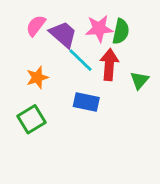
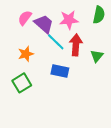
green semicircle: (121, 31) -> (99, 15), moved

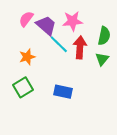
green semicircle: (99, 15) -> (104, 36), moved
blue rectangle: (60, 71) -> (63, 92), moved

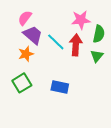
pink star: (73, 21) -> (81, 20), moved
purple trapezoid: (46, 25) -> (33, 35), moved

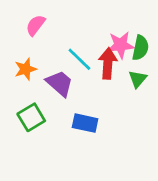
pink star: (81, 20) -> (121, 45), moved
purple trapezoid: (33, 35) -> (60, 83), moved
orange star: (26, 54) -> (26, 69), moved

